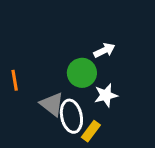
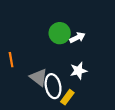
green circle: (82, 73) -> (60, 33), moved

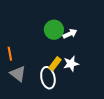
gray triangle: (39, 77) -> (18, 74), moved
yellow rectangle: (67, 97) -> (55, 64), moved

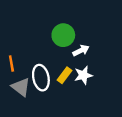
white arrow: (70, 34) -> (81, 50), moved
white ellipse: (48, 78) -> (41, 78), moved

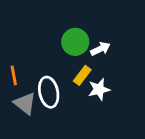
white arrow: (81, 50) -> (100, 49), moved
yellow rectangle: (64, 75) -> (82, 75), moved

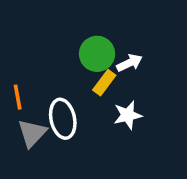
yellow rectangle: (82, 75) -> (104, 83), moved
gray triangle: (25, 103) -> (32, 133), turned 35

